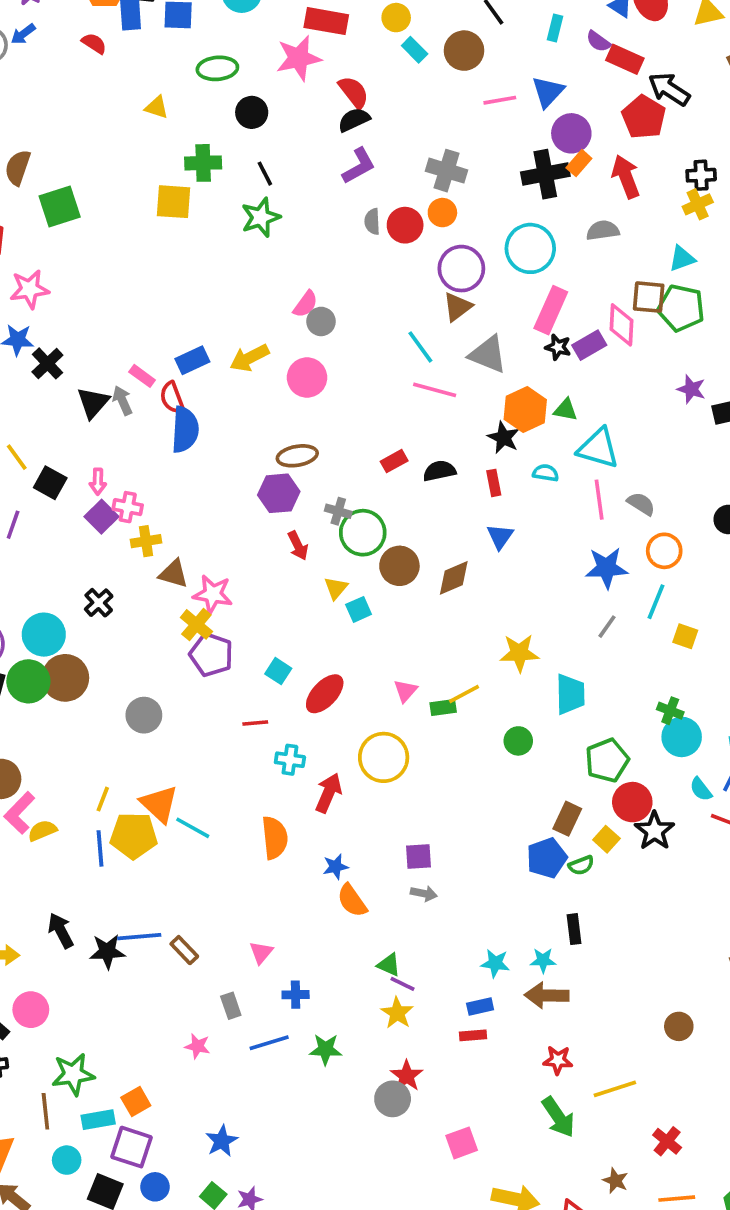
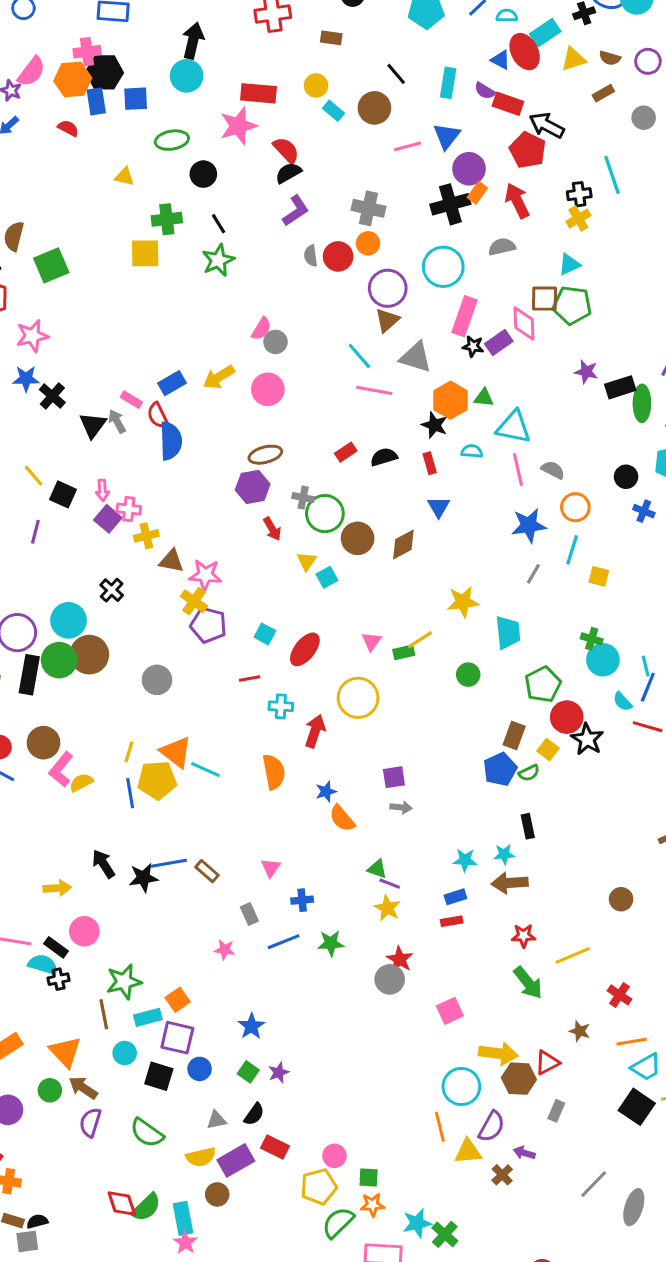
cyan rectangle: (555, 28) -> (448, 83), size x1.4

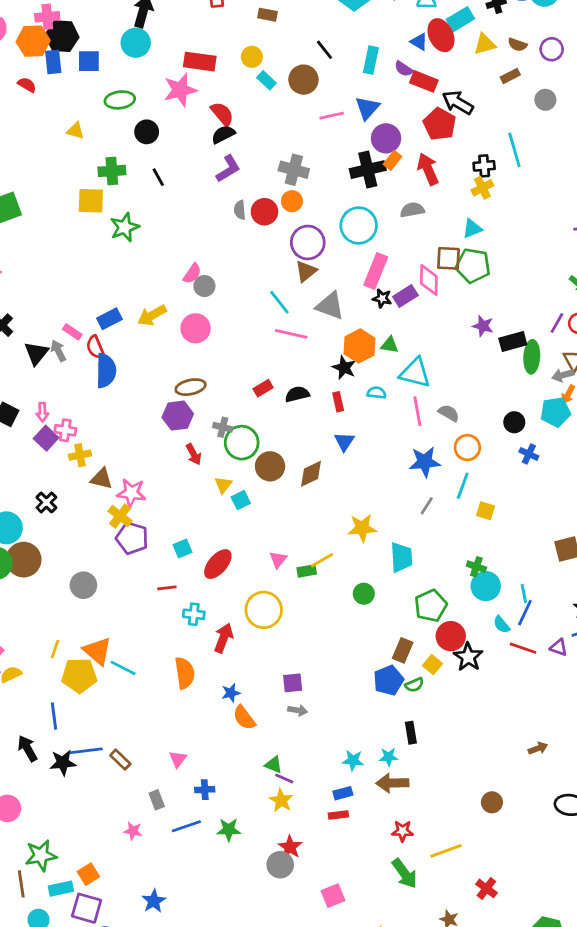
green star: (218, 260) -> (125, 227), moved
cyan square: (265, 634) -> (183, 548), turned 36
blue line: (130, 793) -> (54, 716), moved

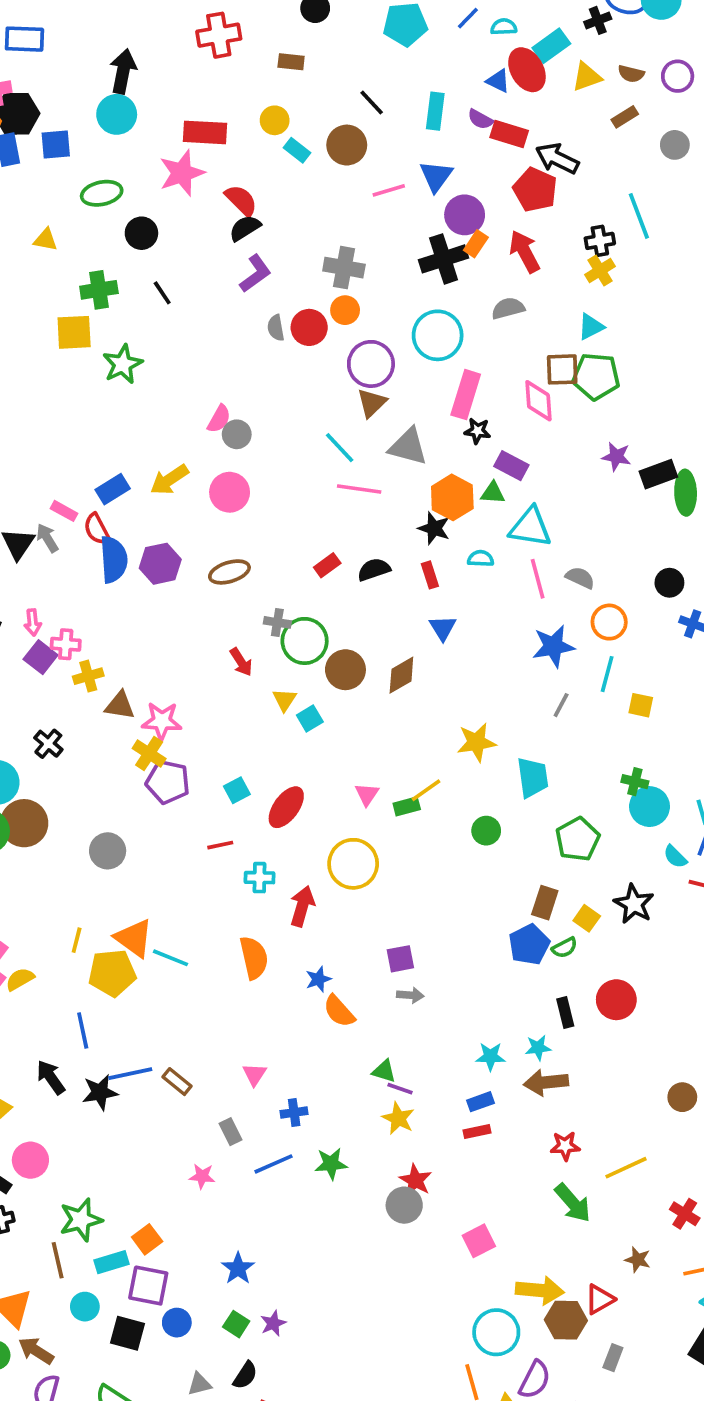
purple rectangle: (405, 296) -> (511, 466), moved, turned 65
purple hexagon: (178, 416) -> (160, 564), moved
red circle: (451, 636) -> (616, 1000), moved

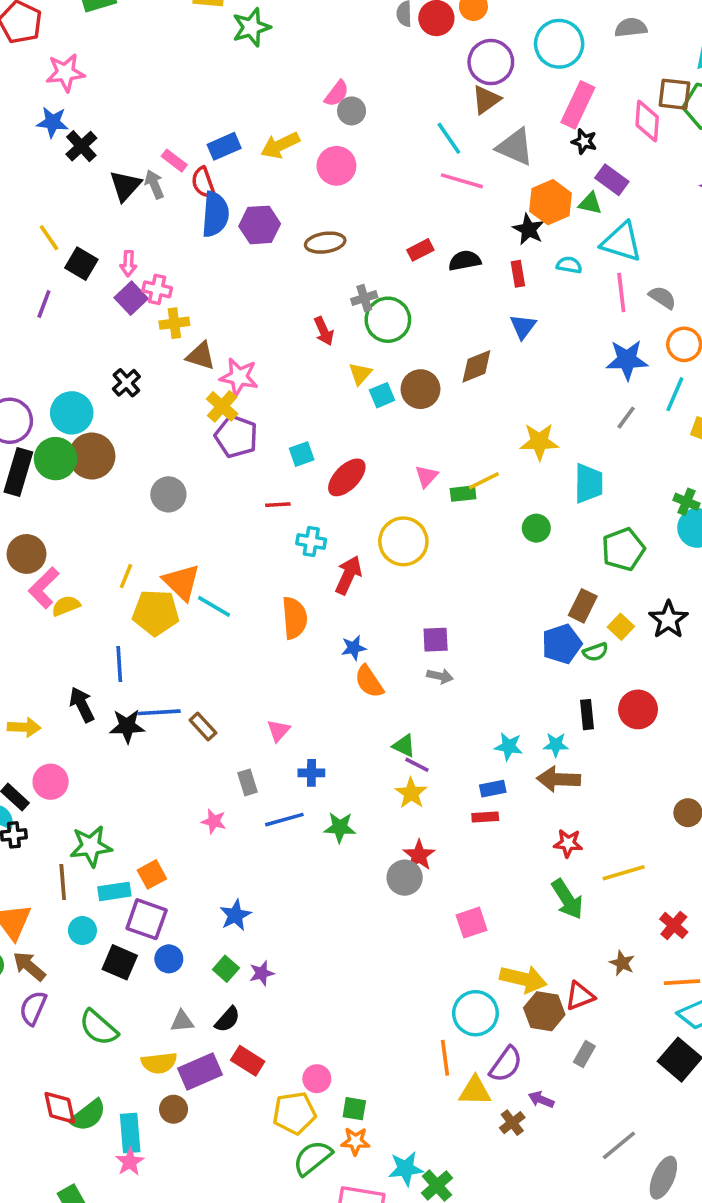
gray cross: (277, 622) -> (364, 298), turned -35
brown circle: (345, 670) -> (420, 389), moved

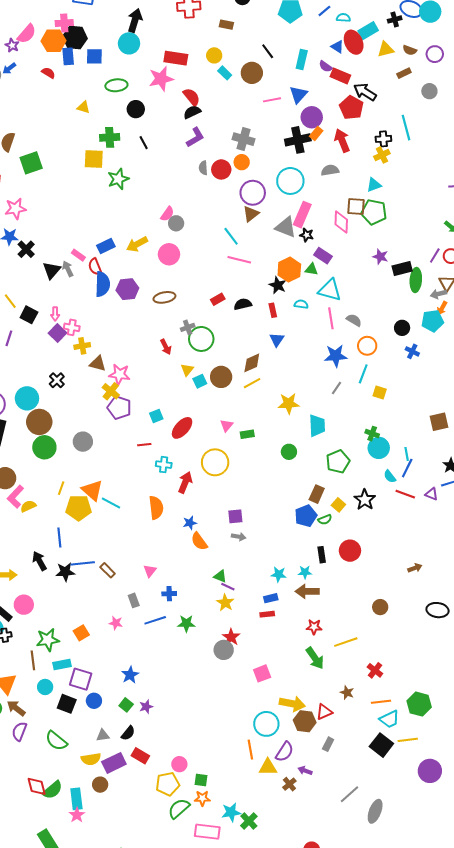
gray triangle: (515, 147) -> (286, 227), moved
green circle: (56, 459) -> (44, 447), moved
yellow line: (484, 481) -> (252, 383), moved
orange square: (152, 874) -> (81, 633), moved

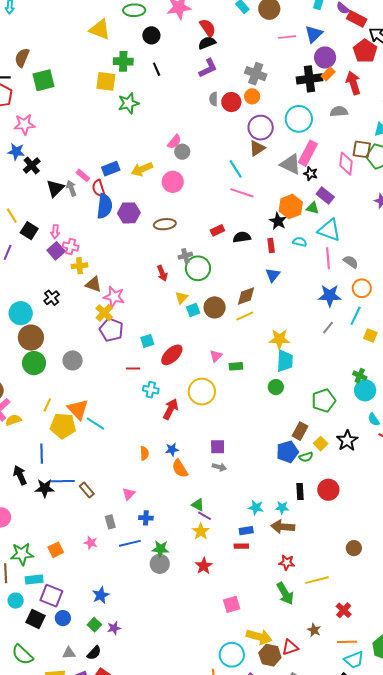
yellow triangle: (83, 107) -> (100, 29), size x1.6
cyan trapezoid: (317, 426) -> (285, 361), moved
orange semicircle: (156, 508) -> (144, 453), moved, size x0.6
gray circle: (224, 650) -> (160, 564), moved

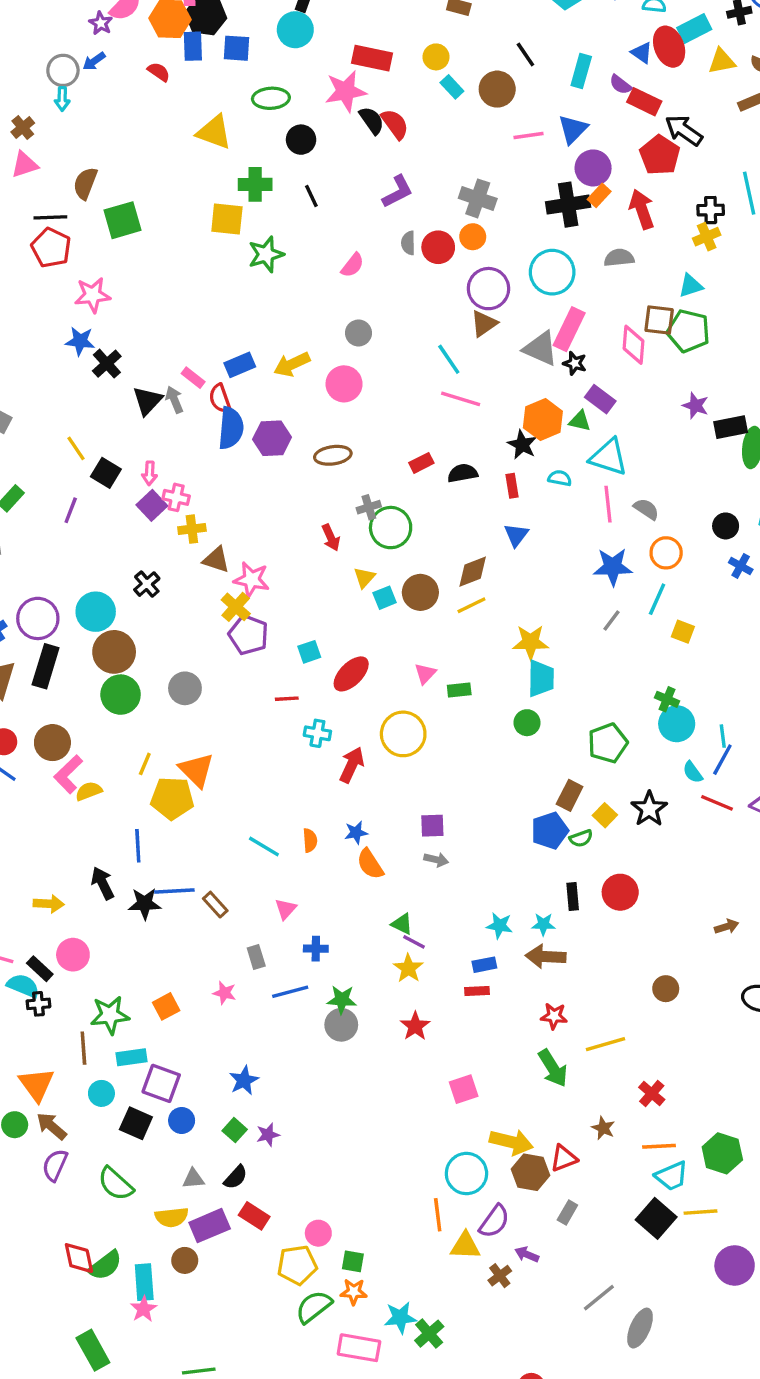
black semicircle: (207, 43) -> (372, 120), moved, turned 78
pink semicircle: (174, 142) -> (353, 265), moved
cyan line: (95, 424) -> (264, 847), moved

